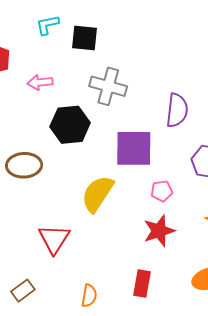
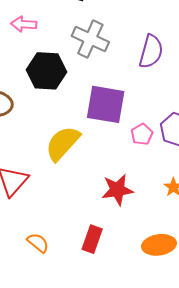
purple semicircle: (177, 110) -> (151, 52), moved
pink pentagon: (162, 191) -> (142, 134), moved, turned -30
orange semicircle: (89, 296) -> (38, 243), turned -70

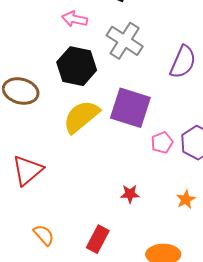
pink arrow: (24, 24) -> (75, 19), moved
yellow semicircle: (63, 143) -> (81, 117), moved
red star: (117, 190) -> (130, 194), size x0.6

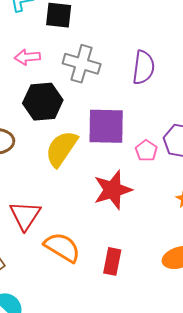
red star: (130, 194) -> (113, 190), moved, size x2.0
orange semicircle: (44, 235) -> (62, 247), moved, size x1.6

